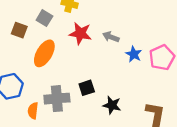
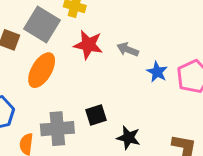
gray square: (44, 18) -> (42, 25), size x1.6

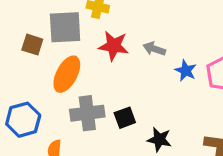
gray square: (42, 25) -> (65, 27), turned -32
gray cross: (57, 129) -> (87, 113), moved

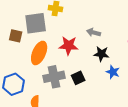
red star: (114, 46) -> (69, 46), moved
blue star: (186, 71) -> (113, 72), moved
black star: (159, 139) -> (101, 54), moved

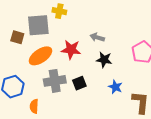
orange ellipse: (39, 53) -> (40, 56), turned 30
blue star: (113, 72) -> (115, 87), moved

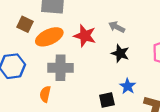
brown square: (17, 37) -> (25, 24), moved
black square: (79, 83) -> (107, 100), moved
orange semicircle: (34, 106) -> (45, 94), moved

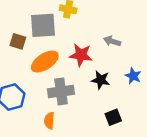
brown square: (25, 24) -> (18, 41), moved
black star: (120, 53) -> (101, 80), moved
blue star: (128, 86) -> (133, 76), moved

